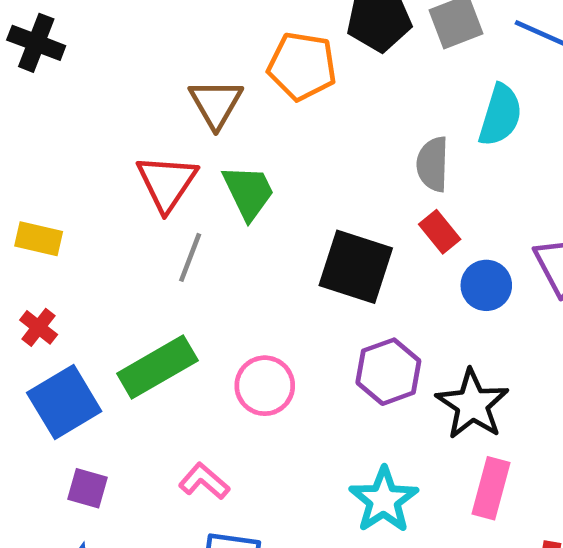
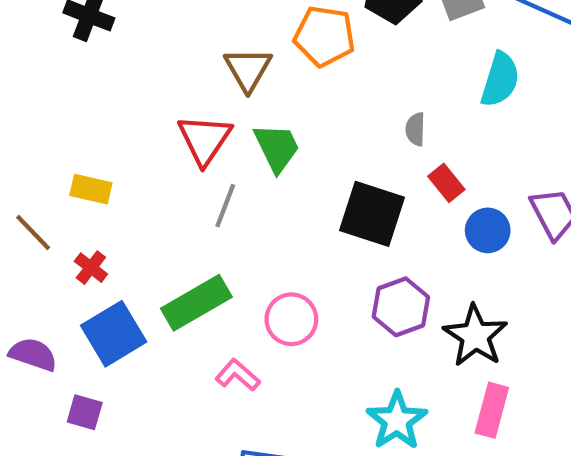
gray semicircle: (433, 164) -> (415, 129), moved, size x0.7
pink L-shape: (204, 481) -> (238, 375), moved
purple square: (88, 488) -> (85, 412), moved

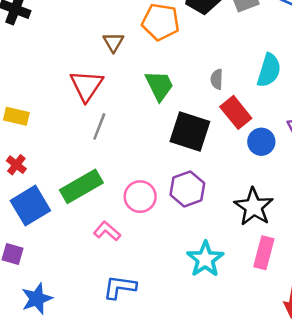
brown triangle: (248, 69) -> (113, 42), size x0.7
cyan semicircle: (500, 80) -> (269, 70), moved
green trapezoid: (277, 148) -> (159, 86), moved
red rectangle: (446, 183) -> (236, 112), size x1.4
purple hexagon: (401, 307) -> (187, 189), moved

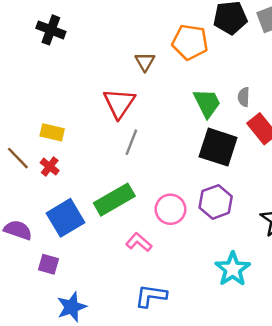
green trapezoid: (159, 86) -> (207, 103), moved
red cross: (16, 165) -> (50, 167), moved

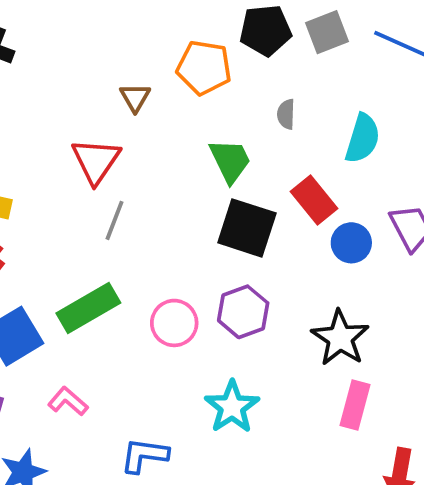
gray semicircle: (244, 97) -> (286, 114), moved
pink L-shape: (139, 242) -> (68, 401), moved
cyan star: (233, 269) -> (232, 407), moved

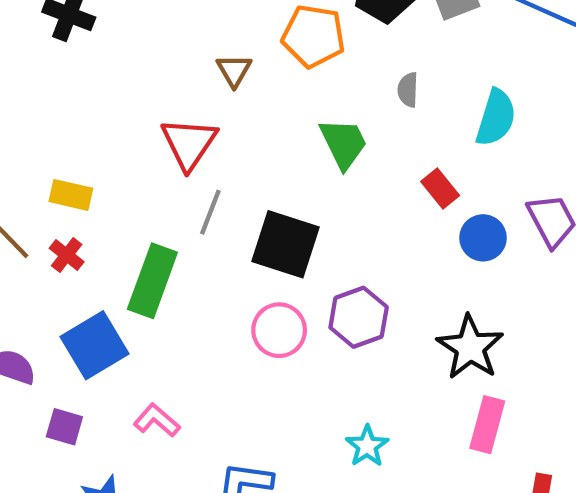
red rectangle: (314, 200) -> (440, 188), size x0.7
black square: (247, 228) -> (286, 244), moved
green rectangle: (88, 308) -> (152, 281), moved, turned -40
cyan star: (232, 407) -> (367, 446), moved, size x0.7

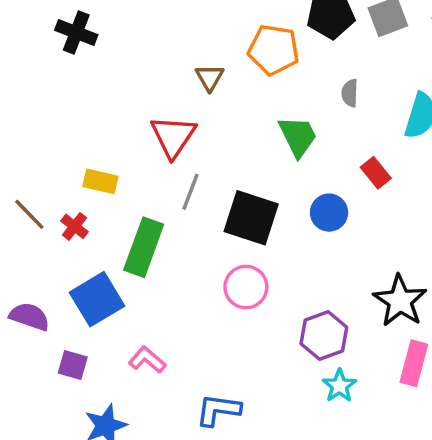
yellow rectangle: (71, 195) -> (100, 181), moved
blue circle: (483, 238) -> (329, 213), moved
purple hexagon: (359, 317) -> (324, 336), moved
cyan star: (367, 446) -> (339, 386), moved

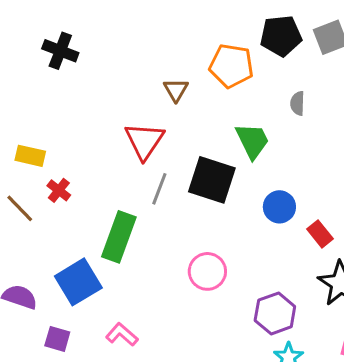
red rectangle: (376, 173) -> (320, 234), moved
yellow rectangle: (100, 181) -> (30, 156), moved
black square: (251, 218) -> (212, 180), moved
red cross: (74, 226) -> (59, 190), moved

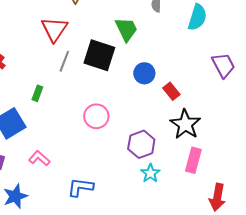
green rectangle: (119, 237) -> (37, 93), size x0.5

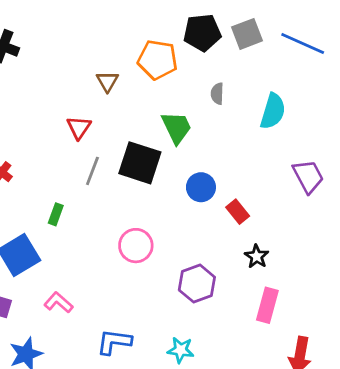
red triangle: (54, 29) -> (79, 128), size x0.7
black star: (185, 124) -> (257, 256), size x0.6
cyan star: (150, 173) -> (181, 350), moved, turned -30

